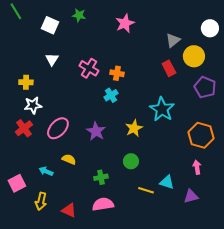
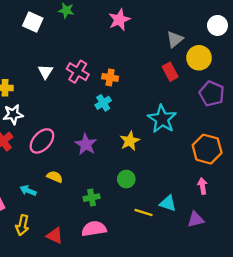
white triangle: (52, 59) -> (45, 72), moved

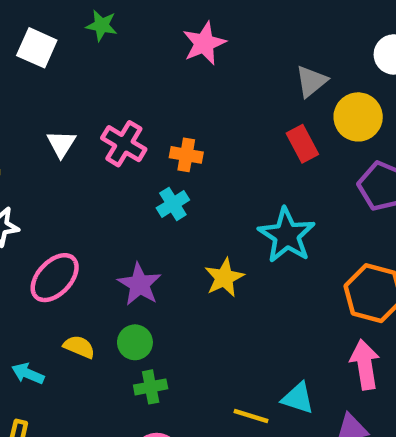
green circle: (126, 179) -> (135, 342), moved
pink arrow: (202, 186) -> (365, 365), size x1.5

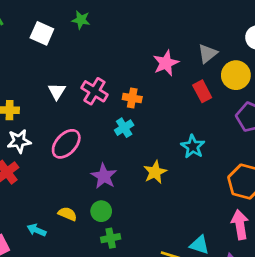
pink star: (204, 43) -> (166, 63), moved
cyan star: (287, 235) -> (193, 147), size x0.7
pink ellipse: (55, 278) -> (66, 144), moved

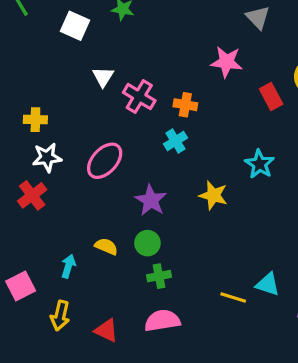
gray triangle: (208, 54) -> (258, 17), moved, turned -35
pink star: (166, 63) -> (227, 62), turned 30
white triangle: (57, 91) -> (103, 77), moved
yellow star: (155, 172) -> (213, 195), turned -30
cyan arrow: (37, 230) -> (68, 266), turned 84

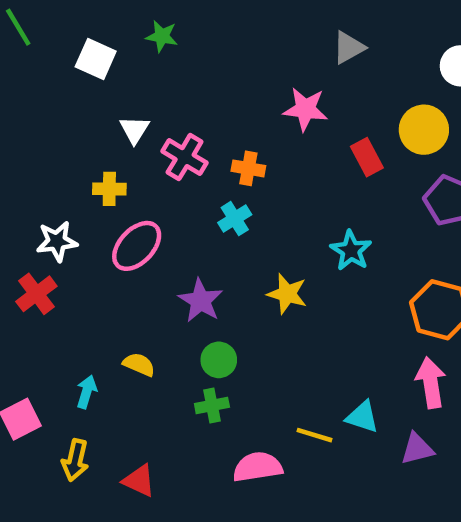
gray triangle: (258, 17) -> (349, 48), turned 45
yellow cross: (35, 120) -> (109, 189), moved
green circle: (147, 243) -> (219, 360), moved
pink semicircle: (162, 321) -> (258, 467), moved

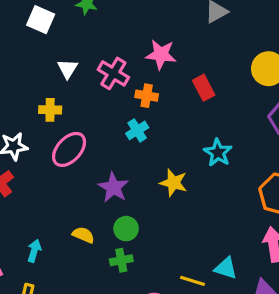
pink star: (305, 109) -> (161, 54), moved
pink cross: (185, 157) -> (113, 73), moved
red rectangle: (367, 157) -> (204, 88), moved
yellow semicircle: (139, 364) -> (83, 235), moved

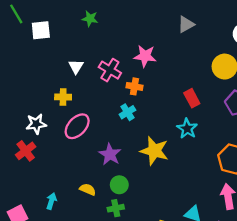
white square: (41, 20) -> (41, 30), moved, turned -30
red rectangle: (204, 88) -> (192, 98), moved
yellow star: (174, 183) -> (154, 151), size x1.4

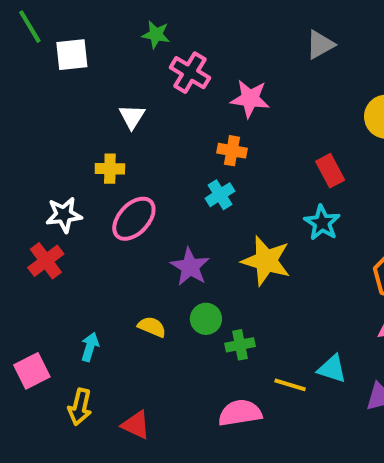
pink cross: (110, 70) -> (190, 73), moved
green cross: (116, 208) -> (240, 345), moved

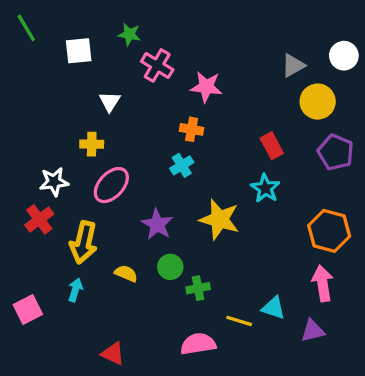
gray triangle: (320, 45) -> (293, 65), moved
white square: (72, 55) -> (79, 51), moved
yellow arrow: (80, 407) -> (84, 242), moved, size x1.4

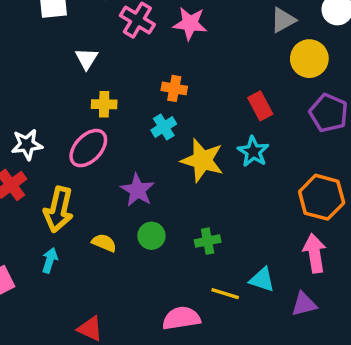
pink star: (206, 87) -> (190, 24), moved
yellow cross: (92, 144) -> (104, 104), moved
yellow star: (219, 219) -> (202, 160), moved
green cross: (198, 288) -> (208, 241), moved

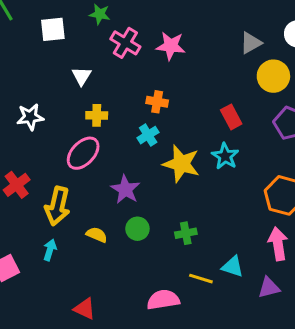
white star: (27, 145) -> (30, 117), moved

